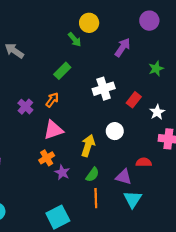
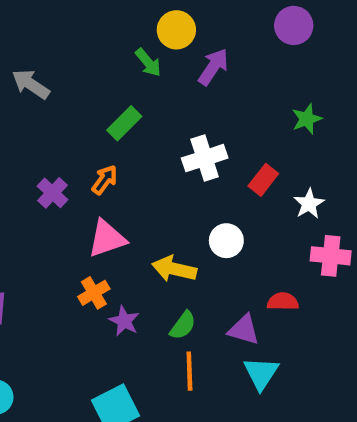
purple arrow: (123, 47) -> (213, 67), moved
yellow arrow: (88, 146) -> (174, 269), turned -95

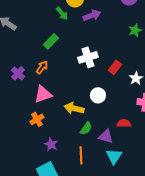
purple arrow: (213, 67) -> (92, 15), turned 36
green star: (307, 119) -> (135, 30), moved
purple star: (124, 321) -> (51, 144), moved
green semicircle: (183, 325) -> (86, 128), moved

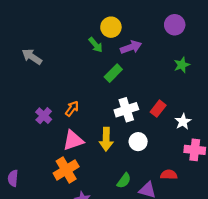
green rectangle: (51, 41) -> (113, 73), moved
white cross: (88, 57) -> (126, 110), moved
yellow arrow: (74, 108) -> (106, 139), moved, turned -102
orange cross: (37, 119) -> (66, 170), size x1.5

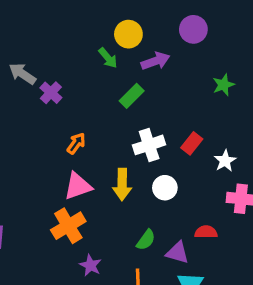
purple circle: (175, 25) -> (193, 29), moved
purple cross: (44, 116) -> (51, 93), moved

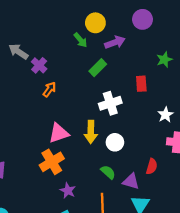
orange arrow: (76, 143) -> (49, 89), moved
red rectangle: (192, 143) -> (141, 84), moved, turned -42
white circle: (165, 188) -> (115, 142), moved
red semicircle: (206, 232) -> (152, 166), turned 105
green semicircle: (146, 240) -> (108, 172), turned -84

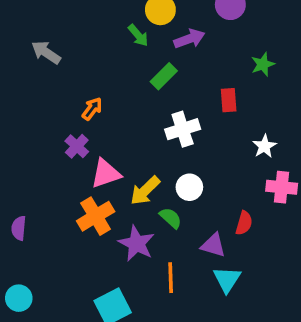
purple cross: (39, 65) -> (77, 146), moved
yellow arrow: (91, 132) -> (145, 191), moved, turned 45
green semicircle: (108, 172) -> (171, 218), moved
purple star: (68, 191) -> (136, 244), moved, size x1.5

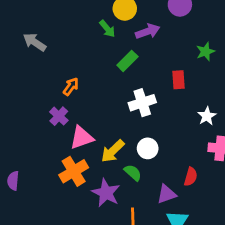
purple triangle: (213, 245) -> (166, 194), turned -35

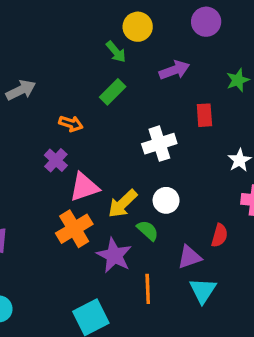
purple arrow: (148, 31) -> (174, 70), moved
gray arrow: (35, 42) -> (21, 90), moved, turned 120
green rectangle: (127, 61) -> (113, 92), moved
orange arrow: (71, 87) -> (71, 124), turned 72

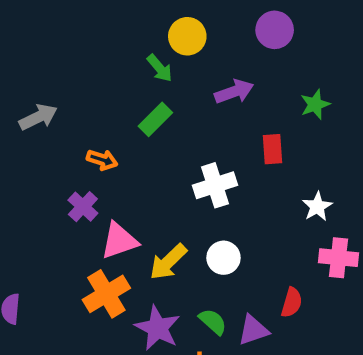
green semicircle: (148, 230) -> (213, 322), moved

